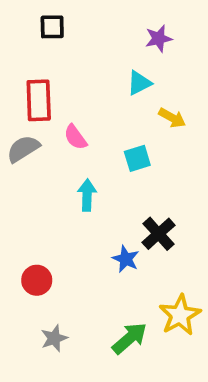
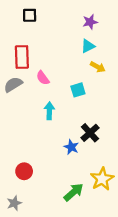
cyan triangle: (139, 83) -> (88, 46), moved
red circle: (37, 280) -> (24, 171), moved
gray star: (54, 338) -> (14, 203), moved

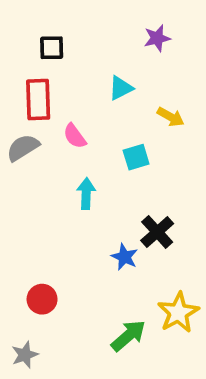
black square: (30, 15) -> (52, 48), moved
cyan triangle: (88, 46) -> (121, 88), moved

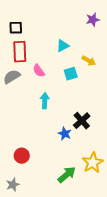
purple star: (157, 38) -> (93, 20), moved
black square: (52, 48) -> (16, 28), moved
cyan square: (136, 157) -> (71, 74), moved

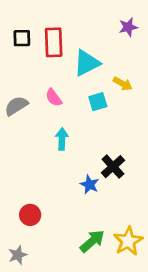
cyan triangle: (63, 46) -> (87, 63), size x1.5
red rectangle: (20, 52) -> (54, 42), moved
yellow star: (93, 163) -> (128, 241), moved

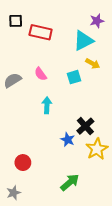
black square: (22, 38) -> (16, 21), moved
red rectangle: (54, 42) -> (41, 32), turned -75
cyan triangle: (87, 63) -> (83, 41), moved
yellow star: (128, 241) -> (97, 149), moved

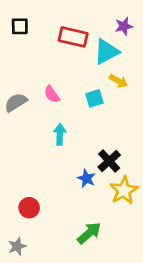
red rectangle: (41, 32) -> (73, 37), moved

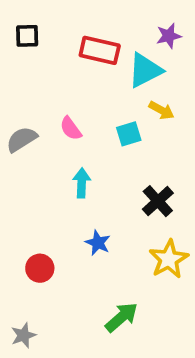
black cross: (109, 161) -> (158, 201), moved
blue star: (86, 178) -> (98, 243), moved
red circle: (29, 208) -> (40, 268), moved

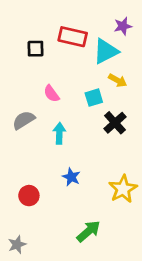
black square: (27, 36) -> (36, 49), moved
gray semicircle: (22, 139) -> (24, 120), moved
black cross: (158, 201) -> (115, 123), moved

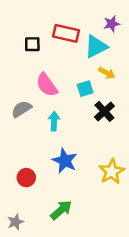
pink semicircle: (51, 94) -> (47, 85), size x1.5
blue star: (71, 177) -> (65, 161), size x1.5
green arrow: (88, 231) -> (61, 210), moved

